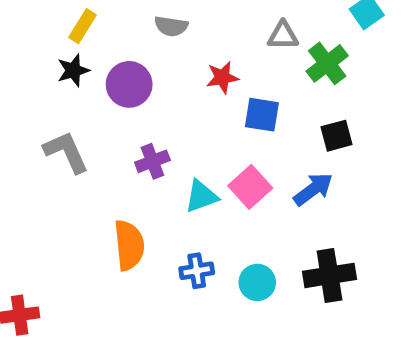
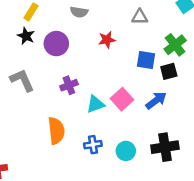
green cross: (327, 63) -> (175, 45), moved
black star: (73, 70) -> (26, 36), turned -30
blue square: (262, 115) -> (146, 60), moved

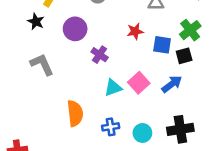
black star: (26, 36) -> (36, 22), moved
red star: (107, 40) -> (135, 31), moved
purple cross: (69, 85) -> (100, 55), moved, turned -35

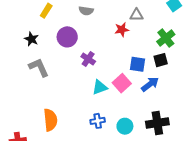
black star: (36, 22) -> (31, 39), moved
red star: (135, 31) -> (122, 30), moved
blue square: (162, 45) -> (137, 64), moved
orange semicircle: (75, 113) -> (50, 120), moved

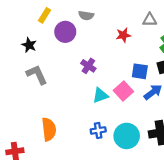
gray triangle: (136, 15) -> (150, 20), moved
purple circle: (67, 37) -> (65, 32), moved
cyan circle: (125, 126) -> (127, 136), size x1.5

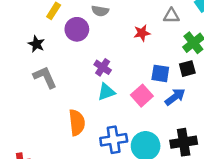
cyan triangle: (100, 95) -> (106, 92), moved
orange semicircle: (49, 129) -> (77, 123), moved
blue cross: (98, 130) -> (114, 140), size x1.5

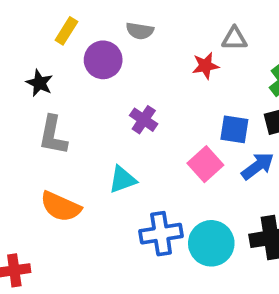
gray triangle: (171, 16) -> (234, 39), moved
gray L-shape: (45, 77) -> (53, 135), turned -145
cyan triangle: (106, 92) -> (122, 180), moved
orange semicircle: (77, 123) -> (61, 207), moved, turned 120

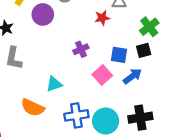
purple cross: (144, 120) -> (81, 49), moved, turned 32
orange semicircle: (61, 207) -> (33, 108), moved

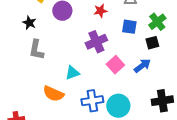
red star: (102, 18) -> (100, 11), moved
purple cross: (81, 49) -> (96, 42), size x1.5
blue square: (119, 55) -> (129, 27), moved
black cross: (140, 118) -> (162, 101), moved

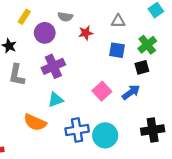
purple cross: (96, 42) -> (53, 66), moved

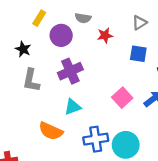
gray triangle: (118, 21) -> (140, 23), turned -32

